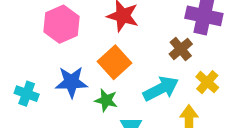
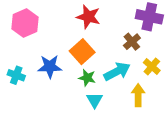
pink hexagon: (61, 24) -> (25, 23), moved
green star: (106, 100) -> (87, 78), moved

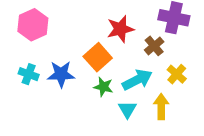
red star: (88, 17) -> (120, 29), moved, turned -30
cyan cross: (16, 75) -> (29, 74), moved
cyan triangle: (95, 100) -> (127, 109), moved

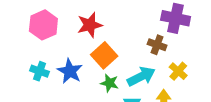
red star: (120, 29) -> (90, 25), moved
brown cross: (154, 46) -> (157, 45), turned -30
blue star: (61, 74) -> (70, 71), turned 30

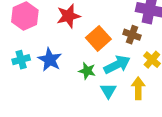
orange square: (104, 55) -> (98, 38), moved
cyan cross: (39, 71) -> (21, 60), turned -35

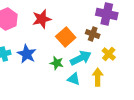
cyan triangle: (108, 91) -> (74, 79), turned -40

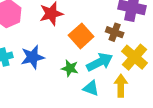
blue star: (27, 54) -> (33, 57), turned 30
yellow cross: (109, 54) -> (134, 57), size x1.5

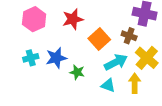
green star: (70, 68) -> (77, 72), moved

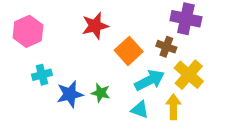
pink hexagon: (34, 19) -> (28, 31), moved
blue star: (56, 58) -> (70, 94), moved

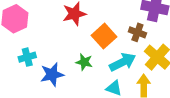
green star: (101, 93) -> (84, 62), moved

